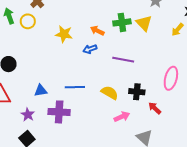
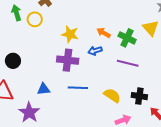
green cross: (122, 22) -> (127, 38), moved, turned 30
purple cross: (59, 112) -> (68, 60), moved
purple star: (28, 115) -> (29, 112), size x1.5

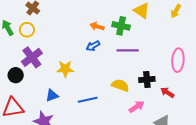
yellow star: (70, 34) -> (65, 69), moved
purple cross: (68, 60) -> (32, 57), moved, turned -30
blue line: (78, 88) -> (88, 100), moved

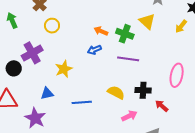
yellow circle: (27, 30) -> (52, 26), moved
yellow star: (65, 69) -> (64, 69), turned -30

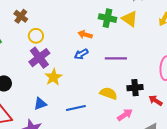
green cross: (125, 34) -> (107, 18), moved
purple cross: (32, 53) -> (39, 58), moved

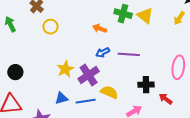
blue arrow: (81, 54) -> (103, 52), moved
purple cross: (39, 58) -> (89, 75), moved
yellow semicircle: (108, 93) -> (109, 92), moved
blue triangle: (40, 104) -> (62, 98), moved

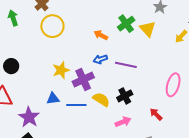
green cross: (123, 14) -> (126, 24), turned 30
yellow circle: (50, 27) -> (52, 26), size x1.5
black cross: (146, 85) -> (125, 96), moved, turned -35

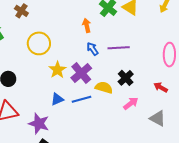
yellow circle: (52, 26) -> (39, 43), moved
orange arrow: (101, 35) -> (87, 26), turned 64
blue arrow: (100, 59) -> (93, 49), turned 88

